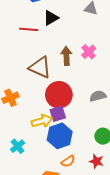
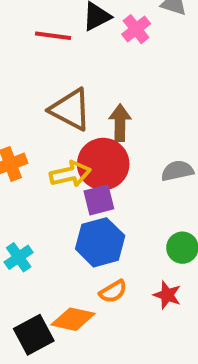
pink cross: (89, 52) -> (136, 29), moved
brown arrow: (66, 56) -> (120, 123), moved
yellow arrow: (42, 121) -> (70, 174), moved

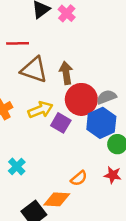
red line: (53, 36) -> (18, 43), moved
red circle: (103, 164) -> (81, 99), moved
purple square: (99, 200) -> (61, 123), turned -36
blue hexagon: (100, 242) -> (101, 123), moved

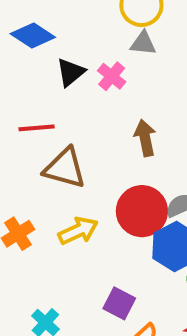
brown arrow: (66, 73) -> (145, 138), moved
purple square: (61, 123) -> (119, 303), moved

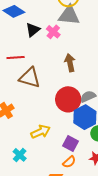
gray triangle: (143, 43) -> (69, 15), size x1.6
yellow arrow: (78, 231) -> (41, 132), moved
purple square: (119, 303) -> (71, 144), moved

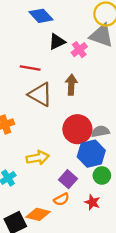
brown arrow: (70, 63) -> (71, 85), moved

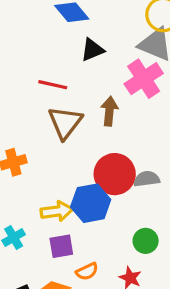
pink cross: (79, 50) -> (144, 79), moved, size x1.6
brown triangle: (40, 94) -> (65, 123), turned 35
blue hexagon: (91, 154) -> (91, 203), moved
purple square: (68, 179) -> (61, 246), moved, turned 36

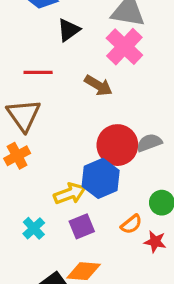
brown arrow: (109, 111) -> (98, 85), turned 128
brown triangle: (65, 123) -> (24, 115), moved
orange semicircle: (87, 271) -> (131, 224), moved

